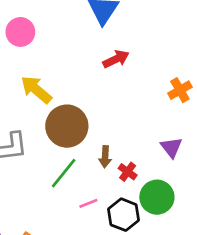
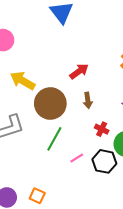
red arrow: (116, 59) -> (79, 71), moved
brown arrow: (105, 157) -> (88, 100), moved

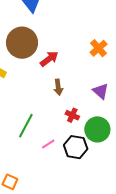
brown circle: (50, 103) -> (22, 43), moved

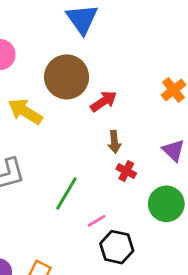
red cross: (72, 115) -> (126, 171), moved
black hexagon: (76, 147) -> (117, 247), moved

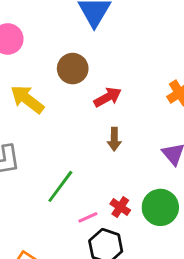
brown circle: (67, 77) -> (73, 69), size x0.7
red cross: (126, 171) -> (120, 207), moved

